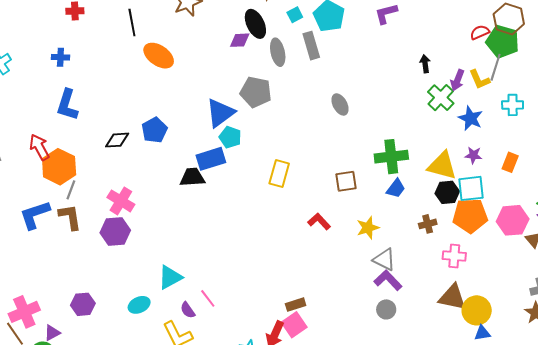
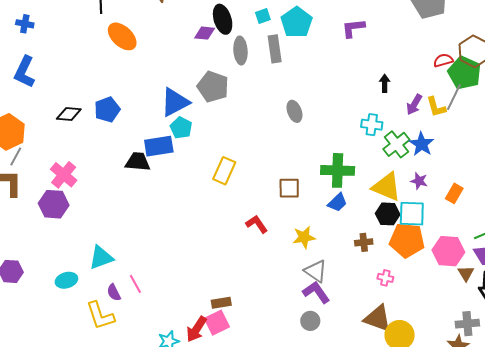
green cross: (441, 98) -> (396, 144), moved
cyan cross: (513, 105) -> (372, 125), moved
pink cross: (454, 256) -> (385, 278), size x0.7

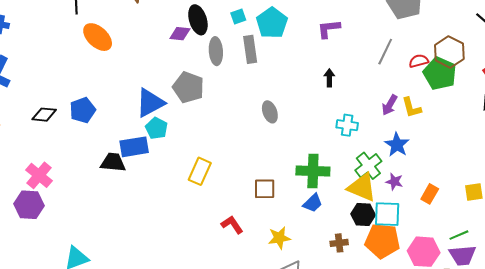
black arrow: (385, 83) -> (329, 78), moved
gray line: (454, 97) -> (385, 52), moved
green cross: (396, 144) -> (368, 166), moved

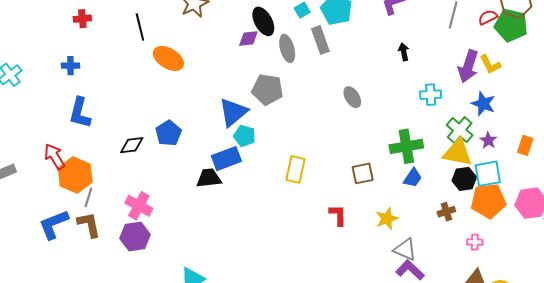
purple arrow: (390, 105) -> (468, 66), size x1.5
purple star: (394, 182) -> (488, 140), turned 30
red L-shape: (232, 225) -> (338, 215), turned 45

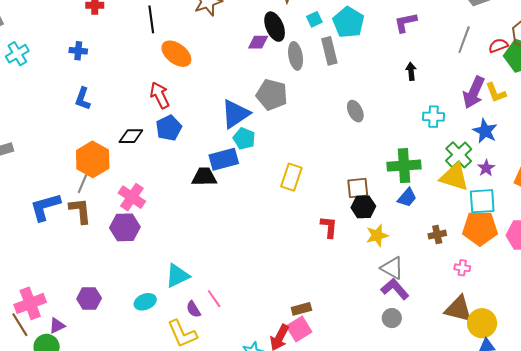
blue L-shape: (80, 113) -> (83, 99), size x0.7
red arrow: (55, 157) -> (160, 95), moved
orange hexagon: (75, 175) -> (93, 159), moved
black hexagon: (464, 179) -> (363, 207), moved

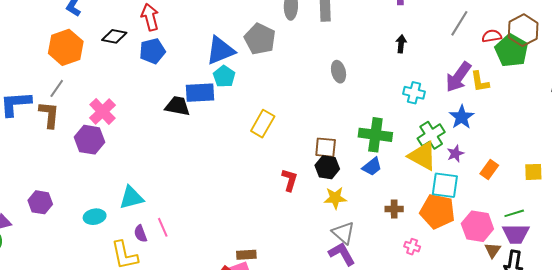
black diamond: (131, 136) -> (114, 36), moved
orange hexagon: (93, 159) -> (66, 47), moved

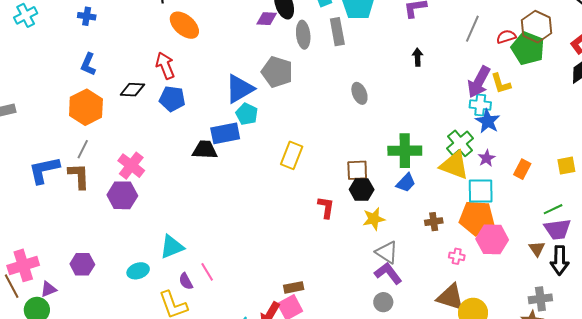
blue pentagon: (152, 51) -> (172, 99), turned 30
cyan cross: (414, 93) -> (480, 105), moved
pink hexagon: (477, 226) -> (492, 239), moved

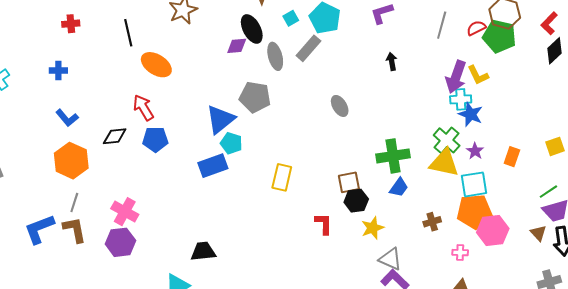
gray rectangle: (337, 32) -> (308, 48), turned 60
blue L-shape: (88, 64) -> (67, 118), turned -55
black trapezoid: (205, 150) -> (203, 251), moved

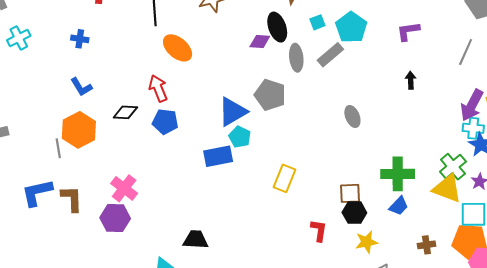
gray line: (74, 203) -> (58, 148), moved, turned -36

